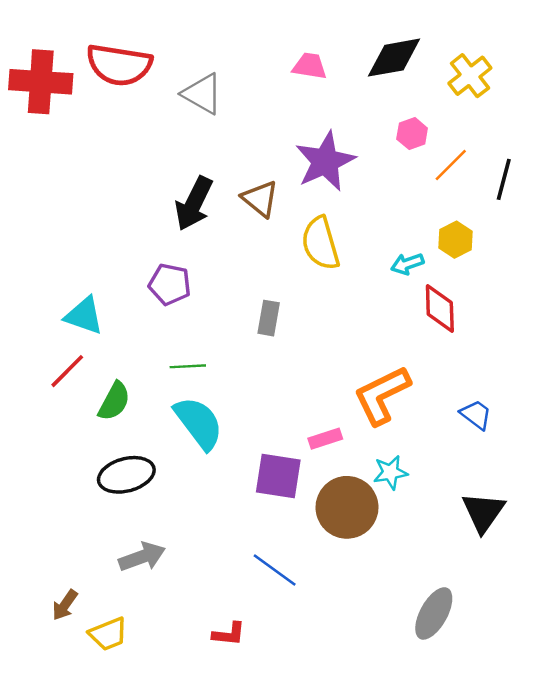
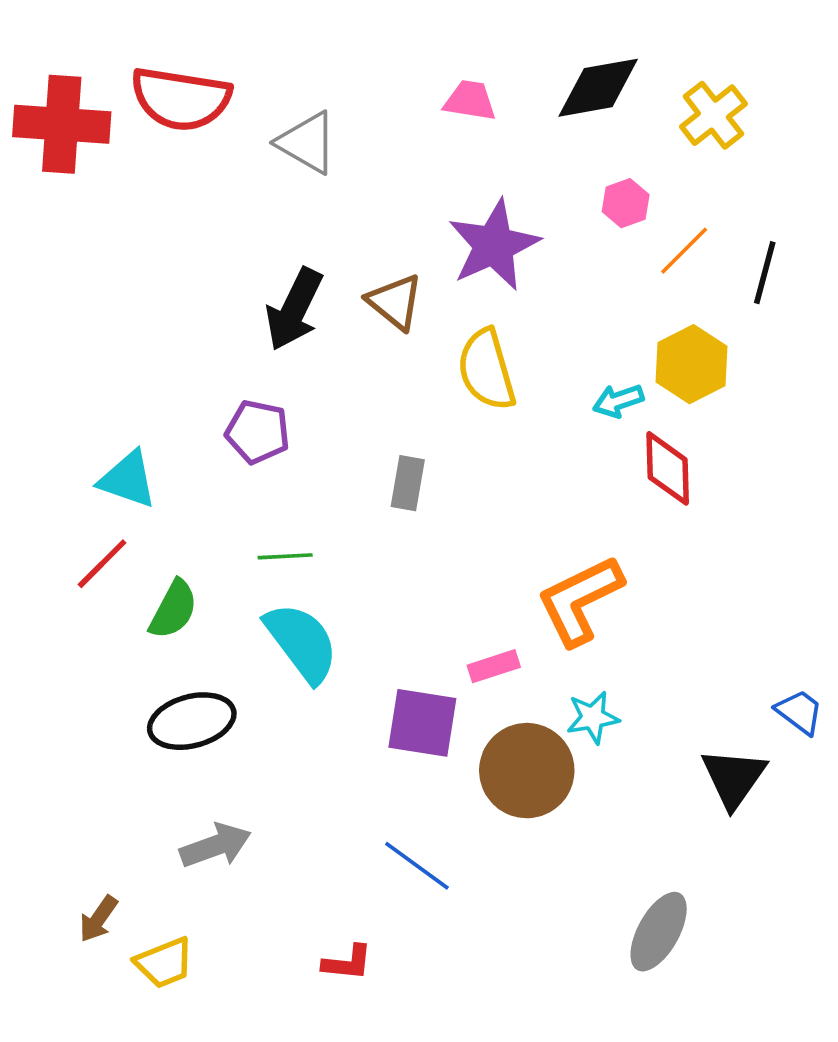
yellow hexagon: (456, 240) -> (692, 364), size x1.4
blue trapezoid: (476, 415) -> (800, 712), moved

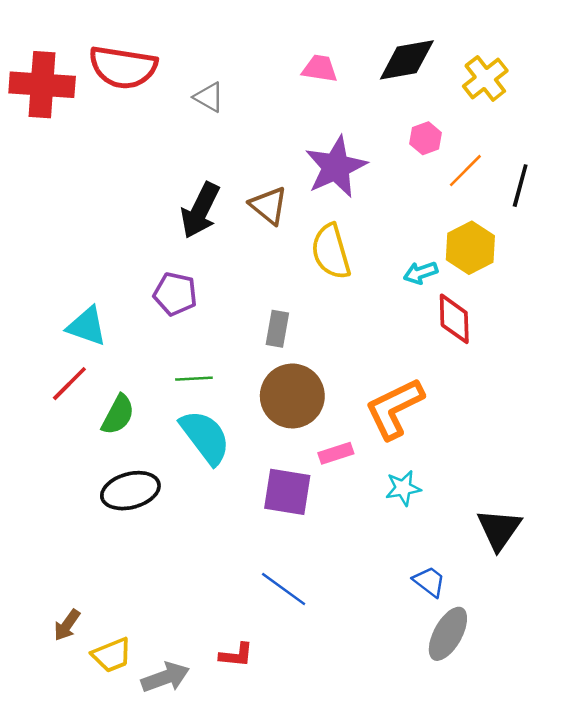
gray triangle: (307, 143) -> (209, 97), size x0.7
blue trapezoid: (800, 712) -> (429, 582), moved
brown circle: (527, 771) -> (292, 396), moved
gray arrow: (216, 846) -> (165, 677), moved

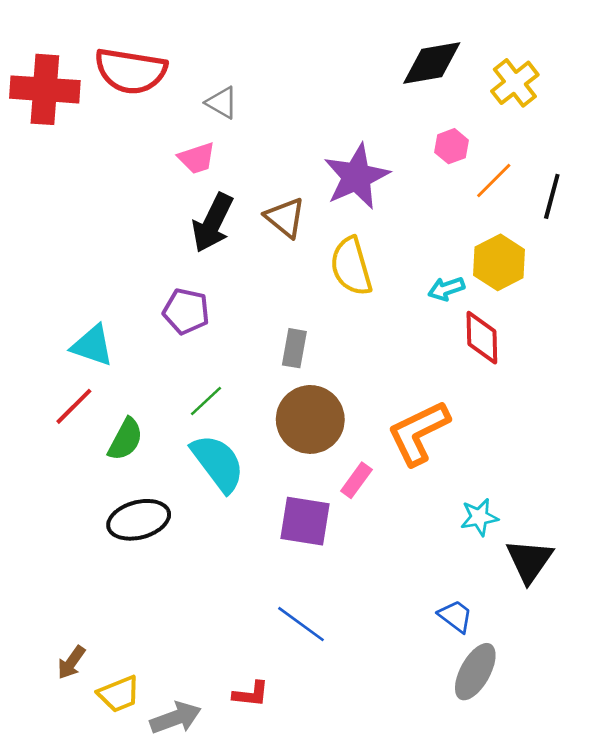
pink trapezoid: (320, 68) -> (197, 158), moved, turned 153
green line: (194, 379) -> (206, 401), turned -40
pink rectangle: (336, 453) -> (356, 480), turned -36
cyan star: (403, 488) -> (479, 517), moved

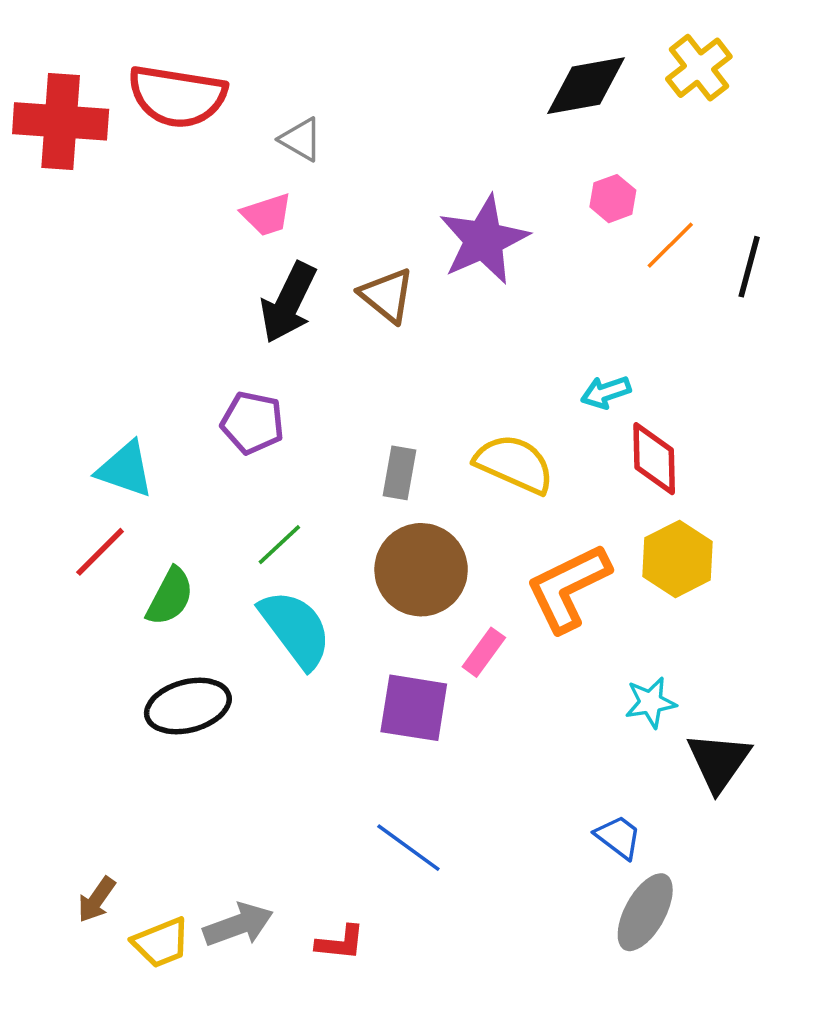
yellow cross: (515, 83) -> (699, 68), moved
yellow hexagon: (499, 262) -> (677, 559), moved
yellow semicircle: (351, 266) -> (514, 464), moved, turned 130
gray arrow: (176, 718) -> (238, 925), moved

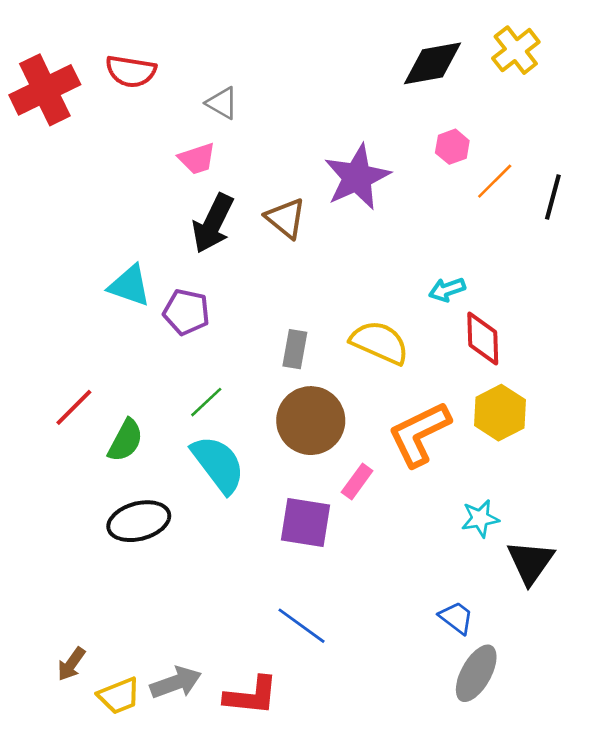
red semicircle: (177, 96) -> (131, 71), size x0.7
red cross: (61, 121) -> (45, 90), turned -30
cyan triangle: (125, 469) -> (130, 286), moved
red L-shape: (340, 943) -> (251, 696), size x1.5

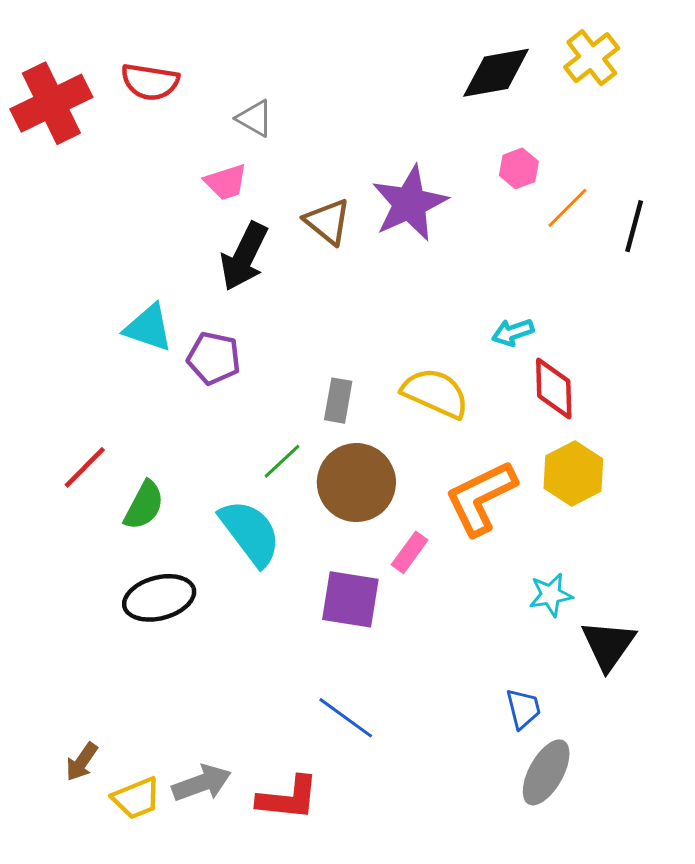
brown triangle: (286, 218) -> (328, 222), moved
green line: (206, 402) -> (282, 461), moved
blue trapezoid: (456, 618) -> (523, 709), turned 39

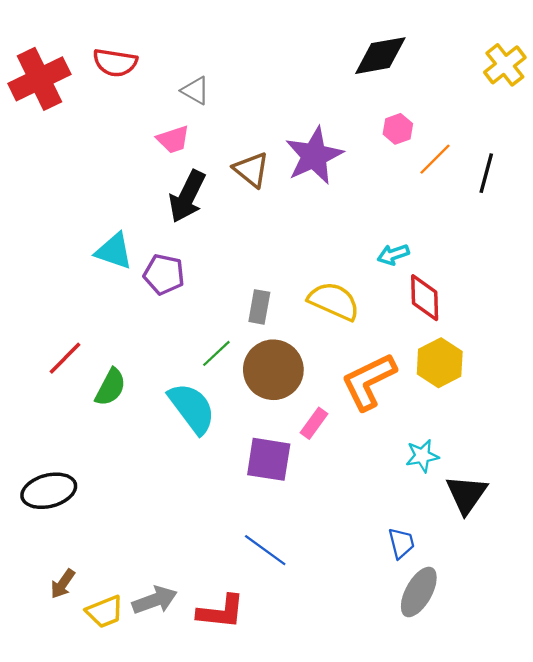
yellow cross: (592, 58) -> (505, 65), moved
black ellipse: (159, 598) -> (49, 491), moved

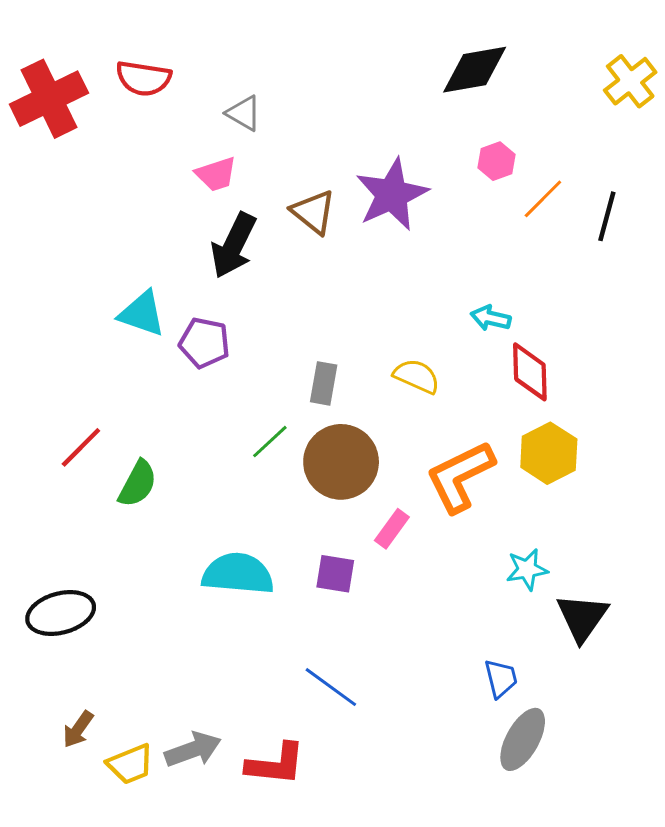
cyan arrow: (393, 255) -> (491, 318), turned 32
yellow semicircle: (334, 301) -> (417, 376), size x0.7
cyan semicircle: (192, 408) -> (238, 574), moved, turned -48
purple square: (269, 459) -> (335, 574), size x0.7

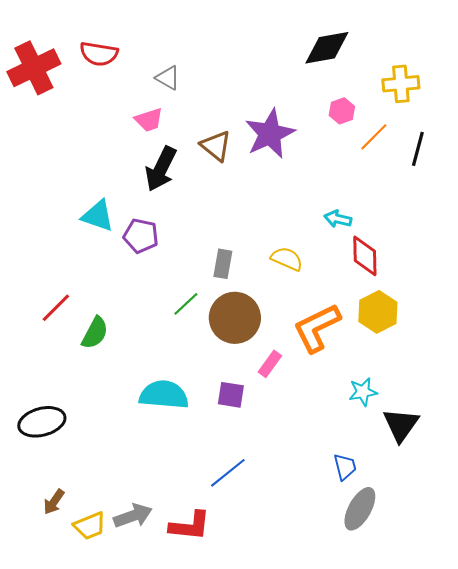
yellow cross: (630, 81) -> (401, 84), moved, turned 33
blue line: (331, 687) -> (228, 473), turned -75

